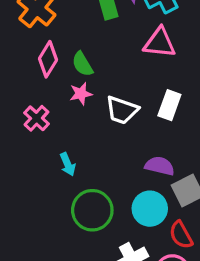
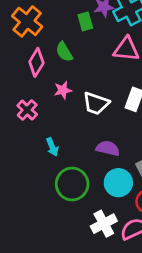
green semicircle: (82, 64) -> (64, 52), moved
purple semicircle: (160, 166) -> (108, 148), moved

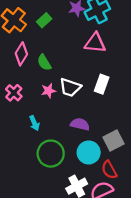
green rectangle: (85, 21) -> (44, 20), moved, turned 64
green semicircle: (64, 52) -> (44, 62), moved
pink star: (63, 90) -> (48, 91), moved

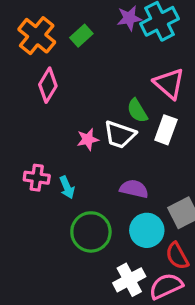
pink triangle: (95, 43) -> (169, 84), moved, turned 35
green semicircle: (44, 62) -> (137, 111), moved
pink cross: (14, 93) -> (37, 178), moved, turned -35

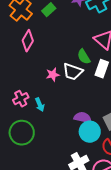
pink cross: (37, 178) -> (21, 99), turned -35
purple semicircle: (134, 189) -> (83, 118), moved
green circle: (91, 232) -> (22, 133), moved

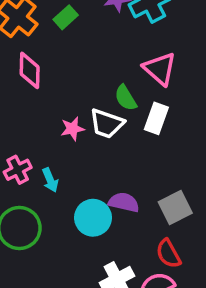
pink diamond: (28, 41) -> (30, 70), turned -30
cyan circle: (90, 132) -> (93, 218), moved

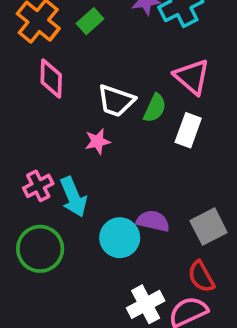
green semicircle: (126, 98) -> (155, 108), turned -124
white trapezoid: (107, 124) -> (116, 101), moved
cyan arrow: (50, 180) -> (73, 197), size x1.5

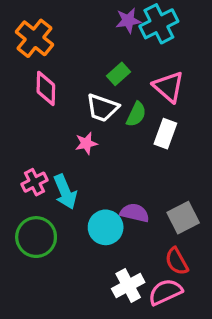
green rectangle: (90, 21) -> (118, 74), moved

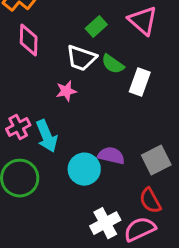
pink triangle: (169, 87) -> (143, 20), moved
green semicircle: (136, 114) -> (113, 64), turned 100

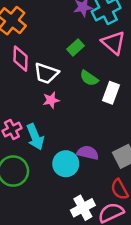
white trapezoid: (81, 58) -> (46, 73), moved

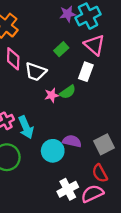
green semicircle: (89, 78) -> (68, 92), moved, turned -70
white rectangle: (111, 93) -> (86, 72), moved
pink star: (51, 100) -> (52, 95), moved

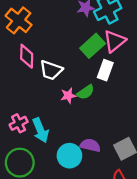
pink triangle: (94, 45) -> (115, 41), turned 40
green rectangle: (61, 49) -> (93, 46), moved, size x1.5

